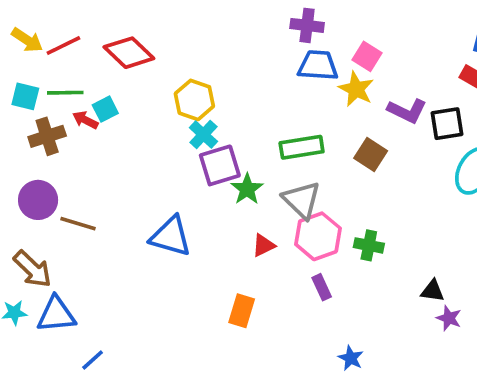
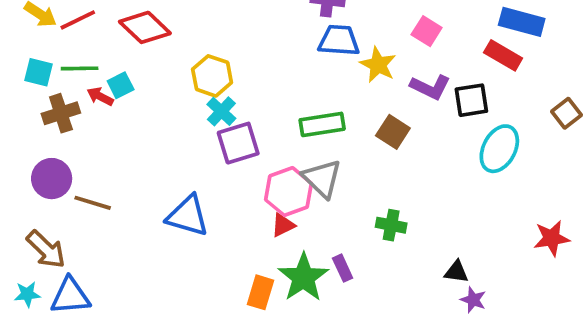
pink square: (367, 56) -> (427, 31), moved
green star: (247, 189) -> (303, 277), moved, size x1.5
pink hexagon: (318, 236) -> (289, 192), moved

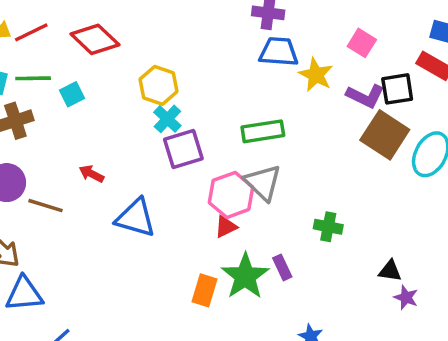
red arrow: (100, 96) -> (91, 174), moved
black square: (471, 100) -> (397, 89), moved
brown square: (393, 132) -> (385, 135), moved, size x1.5

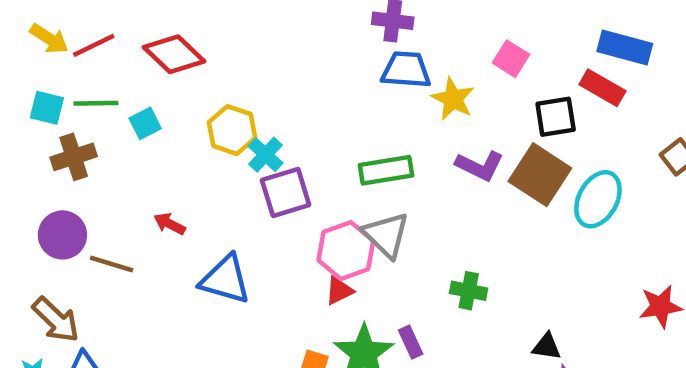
yellow hexagon: (159, 85) -> (232, 130), moved
purple L-shape: (365, 96) -> (480, 166), moved

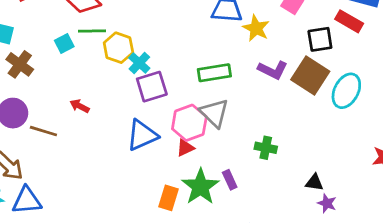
green line: (96, 103) -> (92, 31), moved
brown cross: (74, 157) -> (20, 64), turned -36
blue triangle: (225, 280) -> (142, 135), moved, turned -40

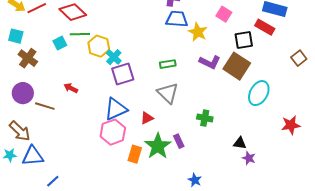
green rectangle: (214, 73) -> (168, 64), size x0.7
cyan ellipse: (346, 91) -> (259, 93), moved
pink hexagon: (189, 123) -> (113, 132), moved

